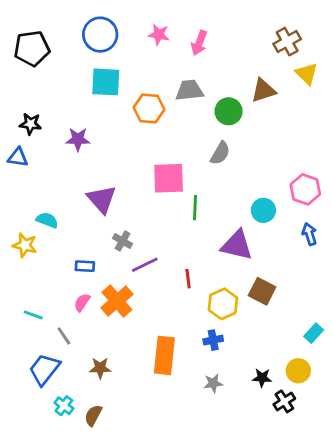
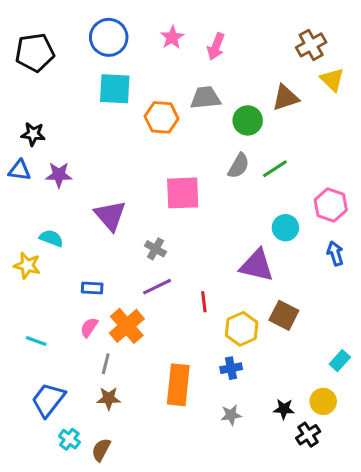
pink star: (159, 35) -> (172, 37), turned 30
purple star: (78, 139) -> (59, 175), moved
green line: (195, 208) -> (275, 169), moved, turned 55
gray cross: (122, 241) -> (156, 249), moved
gray line: (64, 336) -> (106, 364), moved, turned 48

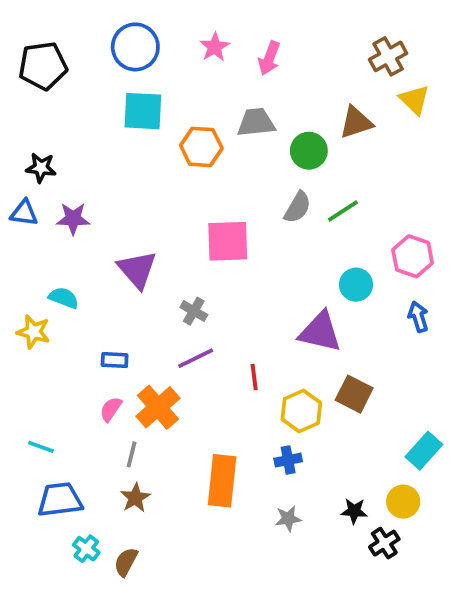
cyan line: (36, 341) -> (41, 447), moved
cyan rectangle: (340, 361) -> (424, 451), size x1.4
brown star: (109, 398) -> (135, 498), turned -30
blue trapezoid: (48, 400) -> (60, 500), turned 45

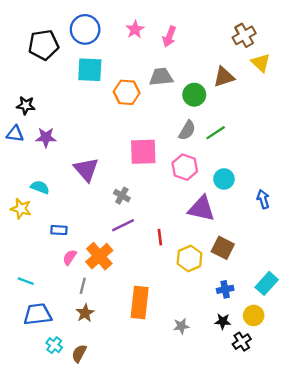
black pentagon: (43, 66) -> (44, 45), moved
pink hexagon: (413, 256) -> (185, 167), moved
blue rectangle: (115, 360) -> (59, 230), moved
blue cross: (288, 460) -> (225, 289), moved

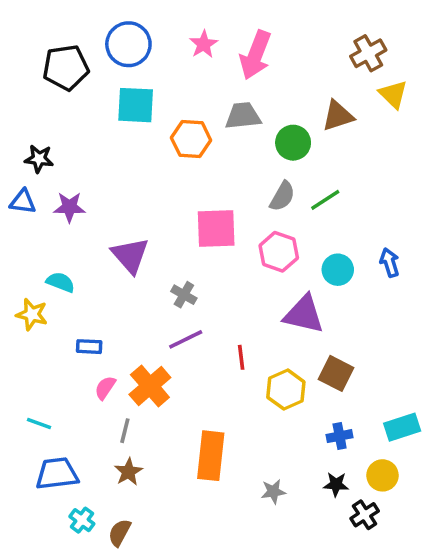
pink arrow: (169, 37) -> (255, 55), size x1.5
blue arrow: (263, 199) -> (390, 263), moved
cyan rectangle: (267, 283) -> (402, 427), turned 30

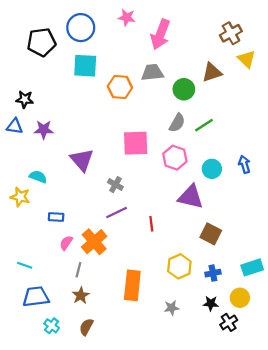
pink star: (204, 44) -> (127, 17), moved, turned -30
yellow hexagon: (286, 390) -> (179, 266), moved
brown semicircle: (120, 533) -> (86, 327), moved

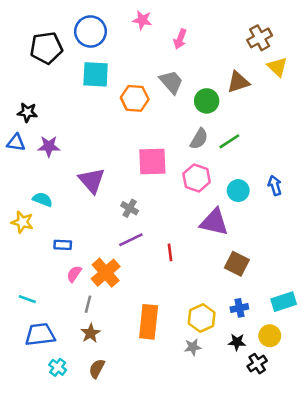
pink arrow: (160, 34) -> (180, 39), size x0.6
gray trapezoid: (152, 72) -> (171, 82), turned 55
yellow hexagon: (179, 266) -> (202, 318), moved

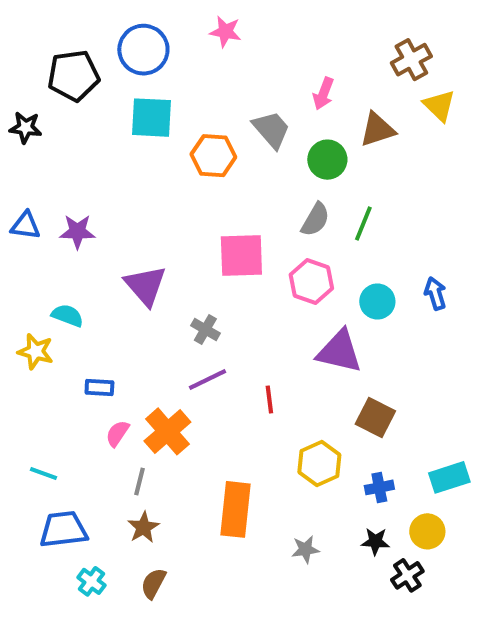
pink arrow: (180, 39) -> (323, 94), moved
black star: (27, 112) -> (25, 128), moved
green line: (229, 141) -> (363, 224), turned -35
yellow hexagon: (202, 318) -> (319, 463), moved

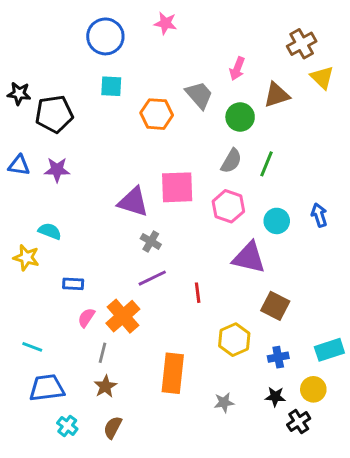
black pentagon: (73, 76) -> (54, 114), moved
cyan square: (151, 118) -> (111, 86), size x0.7
purple triangle: (145, 286) -> (133, 202), moved, turned -32

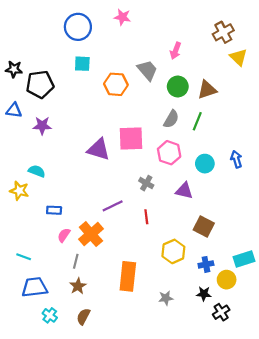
brown triangle: (277, 95) -> (207, 90), moved
blue triangle: (19, 165) -> (14, 110), moved
gray cross: (151, 241) -> (146, 183), moved
purple triangle: (249, 258) -> (184, 191), size x0.7
yellow circle: (313, 389) -> (227, 280), moved

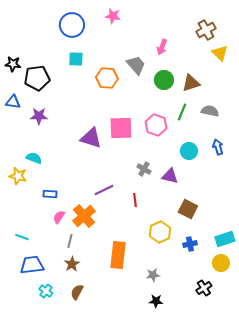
gray semicircle: (171, 119) -> (210, 111), moved, turned -108
pink hexagon: (169, 153) -> (156, 125), moved
gray cross: (146, 183) -> (144, 169), moved
yellow circle: (227, 280) -> (221, 263), moved
black star: (204, 294) -> (156, 301), moved

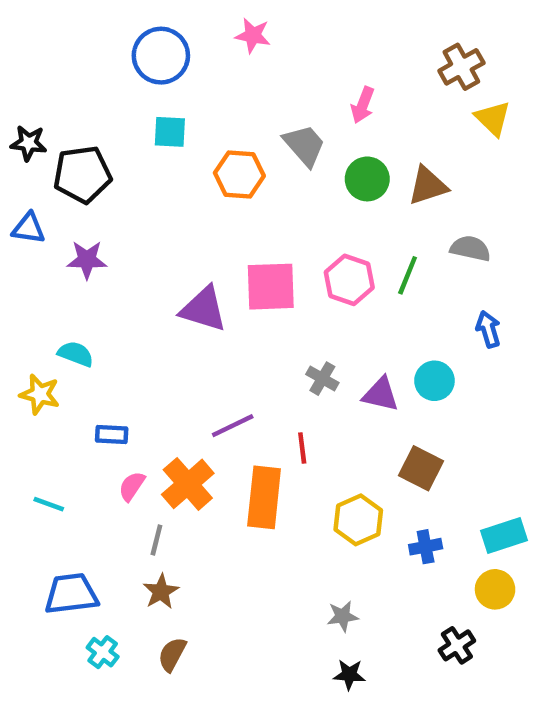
green line: (182, 112) -> (408, 275), moved
cyan circle: (189, 151) -> (434, 381), moved
cyan line: (22, 237) -> (49, 504), moved
orange rectangle: (118, 255) -> (264, 497), moved

